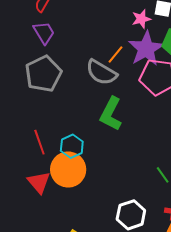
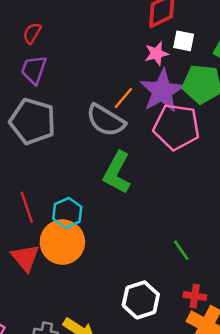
purple trapezoid: (44, 33) -> (34, 70), turned -130
gray pentagon: (43, 74) -> (33, 121), turned -30

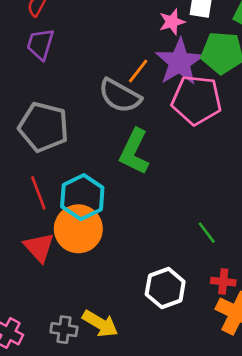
gray pentagon: (33, 121) -> (44, 127), moved
cyan hexagon: (67, 213) -> (82, 197), size x1.4

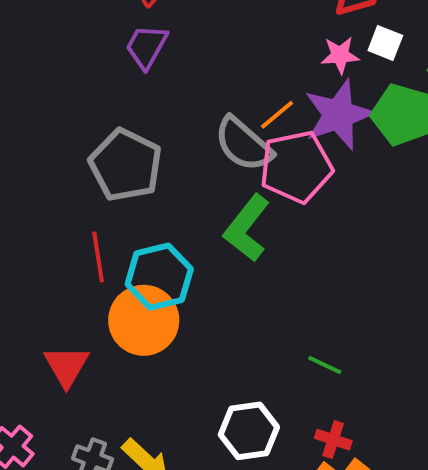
pink pentagon: (196, 100) -> (296, 167), moved, turned -30
green line: (207, 233) -> (325, 365), turned -40
red triangle: (39, 247) -> (66, 366), moved

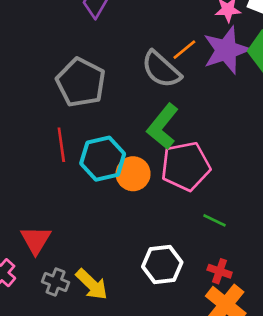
pink pentagon: (296, 167) -> (186, 166), moved
orange circle: (144, 320) -> (133, 174), moved, size x0.7
red triangle: (66, 366) -> (36, 240), moved

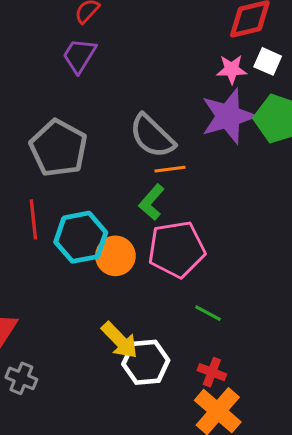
orange line: (184, 50) -> (170, 169), moved, turned 30
green L-shape: (163, 126) -> (152, 202), size x0.7
yellow arrow: (92, 284) -> (120, 340), moved

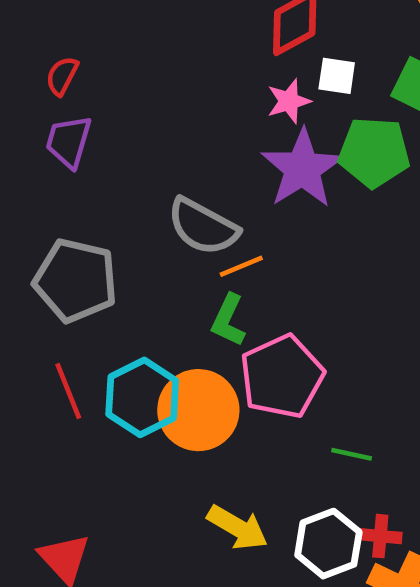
orange circle: (115, 256) -> (198, 410), size x1.4
white hexagon: (146, 362) -> (328, 544), moved

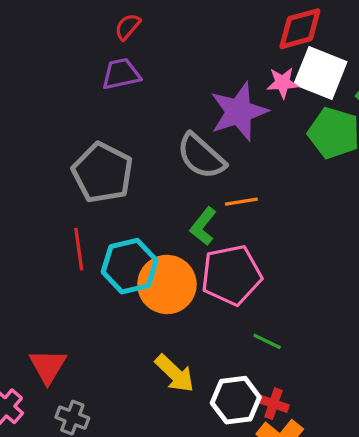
white square: (337, 76) -> (320, 73), size x1.8
purple trapezoid: (69, 142) -> (121, 74), turned 48
purple star: (302, 169) -> (239, 112), moved
orange line: (241, 266) -> (241, 202), moved

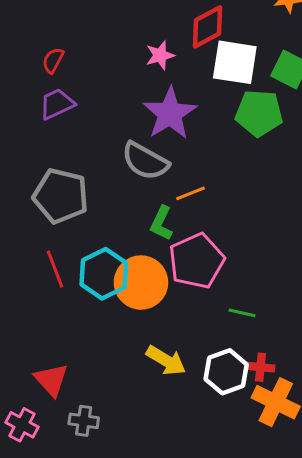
pink star: (283, 83) -> (160, 55), moved

